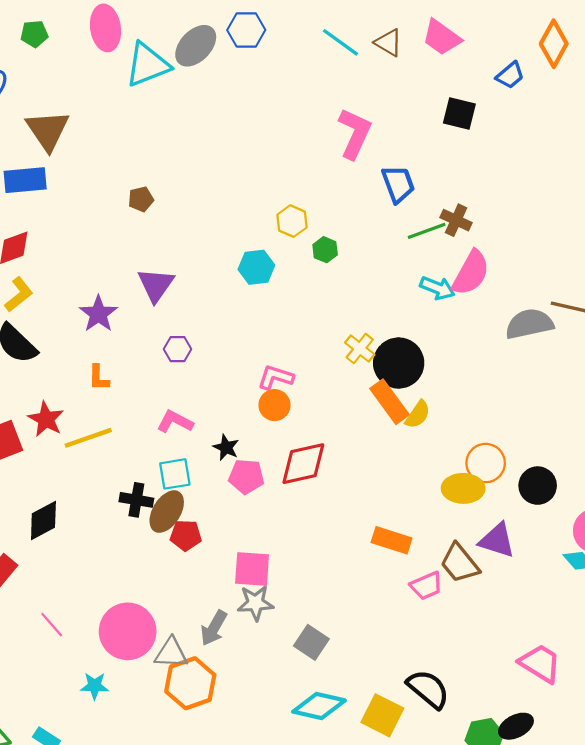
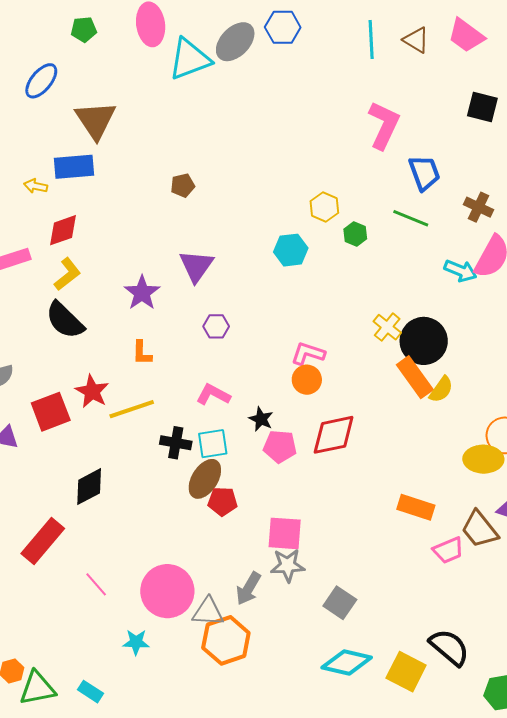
cyan line: (340, 42) -> (371, 39), turned 51
green line: (427, 231) -> (411, 218), moved, turned 42
black cross: (136, 500) -> (176, 443), moved

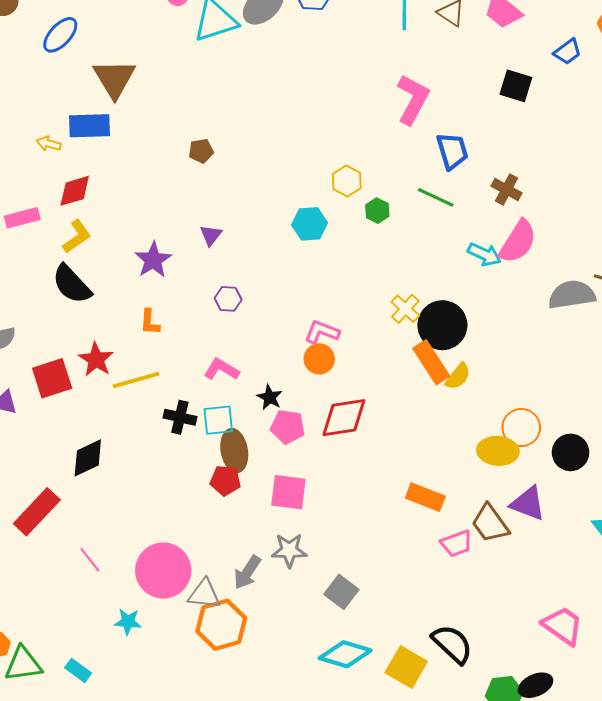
purple triangle: (196, 266) -> (211, 235), size x0.6
brown ellipse: (205, 479) -> (234, 451), moved, turned -45
pink square: (285, 533) -> (288, 492), moved

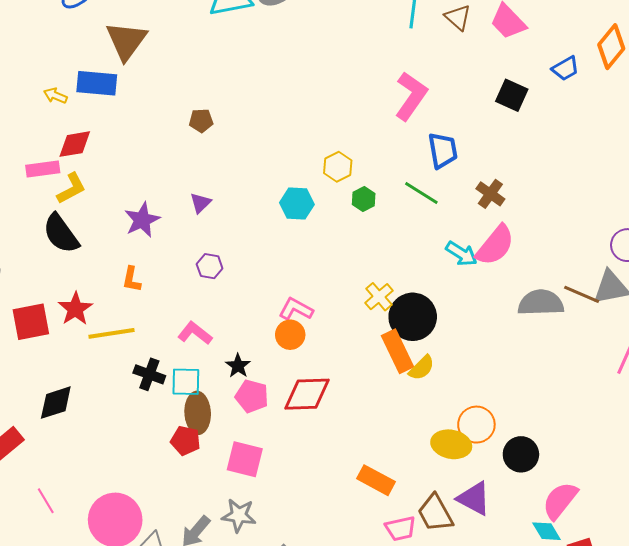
pink rectangle: (22, 218) -> (43, 169), moved

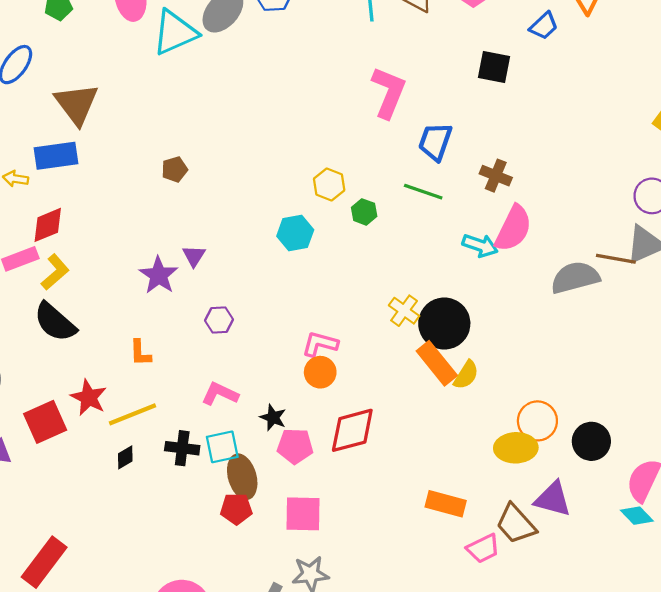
blue trapezoid: (443, 150) -> (435, 142), turned -138
purple star: (142, 220) -> (159, 275), moved
black diamond: (56, 403) -> (125, 457), moved, size x0.6

